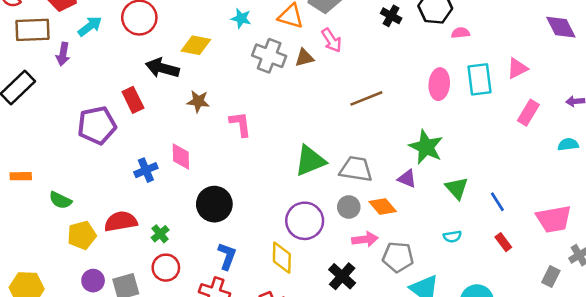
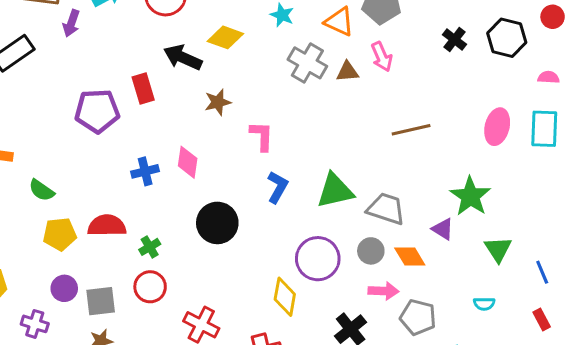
pink semicircle: (461, 33) -> (549, 77), moved
brown star: (198, 101) -> (218, 102), turned -30
blue L-shape: (227, 256) -> (277, 187), moved

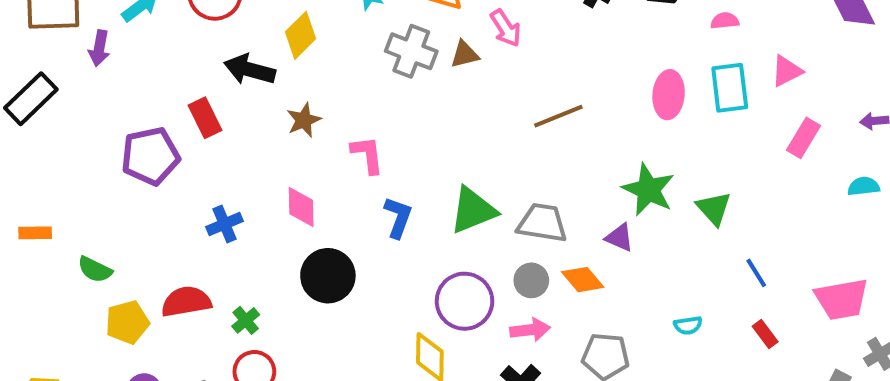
yellow diamond: (225, 37) -> (300, 35), turned -56
pink diamond: (188, 162) -> (301, 207), moved
green triangle: (498, 249) -> (714, 208), moved
pink arrow: (384, 291) -> (530, 330), moved

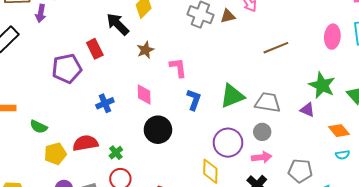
black arrow: (250, 70) -> (118, 24), turned 30
orange diamond: (583, 280) -> (339, 131), moved

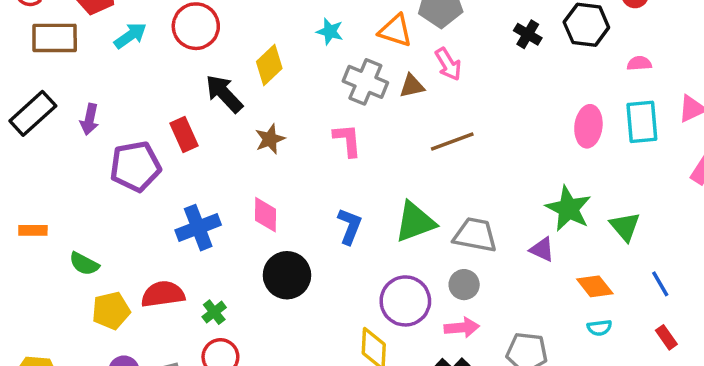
purple arrow: (41, 13) -> (90, 119), moved
brown line: (276, 48) -> (452, 142), moved
pink L-shape: (178, 68) -> (347, 140), moved
blue cross: (105, 103) -> (198, 228), size x1.4

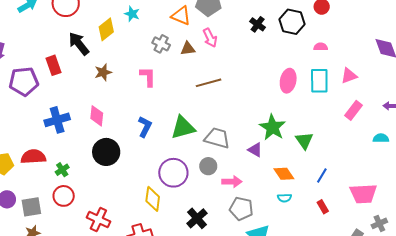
cyan star: (330, 31) -> (132, 14), moved
gray cross: (365, 82) -> (161, 44), size x0.7
blue line: (660, 284) -> (322, 176), turned 56
pink arrow: (462, 328) -> (232, 182), moved

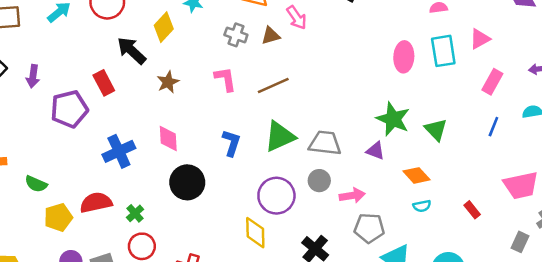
brown line: (209, 83) -> (273, 86), moved
blue line: (322, 176) -> (493, 127), moved

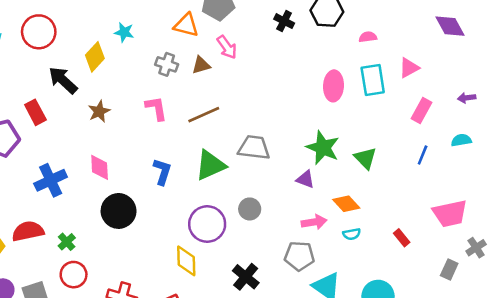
gray trapezoid: (325, 143) -> (254, 148), moved
pink arrow: (352, 196) -> (314, 222), moved

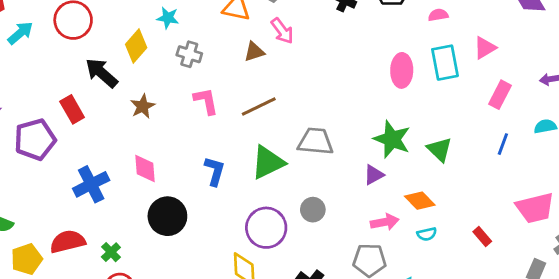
gray cross: (167, 64) -> (189, 54), moved
purple triangle: (305, 179) -> (374, 175), turned -48

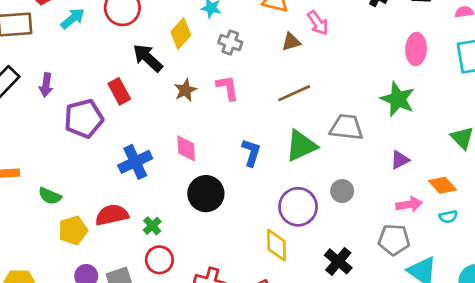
pink ellipse: (402, 70) -> (416, 49), moved
pink L-shape: (206, 101) -> (228, 88), moved
green star: (392, 139) -> (398, 99), moved

